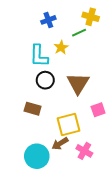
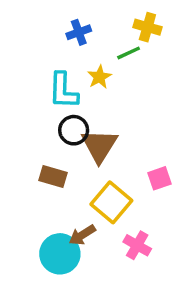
brown triangle: (78, 83) -> (99, 146), moved
yellow square: (68, 125) -> (111, 202), turned -35
brown arrow: (60, 144) -> (82, 235), moved

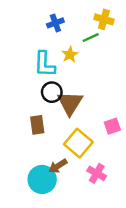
brown rectangle: (53, 177) -> (37, 125), turned 66

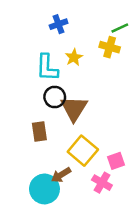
yellow cross: (104, 19) -> (110, 47), moved
green line: (91, 38) -> (120, 28), moved
pink square: (112, 126) -> (116, 161), moved

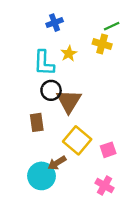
pink cross: (102, 183) -> (105, 185), moved

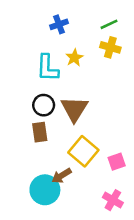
green line: (112, 26) -> (109, 24), moved
black circle: (51, 90) -> (44, 105), moved

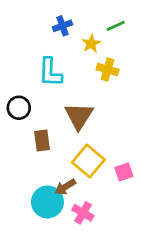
yellow cross: (110, 47) -> (108, 70), moved
yellow star: (74, 58) -> (91, 44), moved
black circle: (44, 105) -> (19, 108), moved
pink cross: (113, 200) -> (83, 213), moved

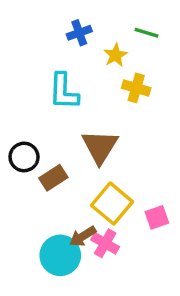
green line: (116, 26) -> (147, 33), turned 42
black circle: (19, 108) -> (24, 157), moved
brown rectangle: (42, 140) -> (53, 178), turned 65
pink cross: (83, 213) -> (105, 243), moved

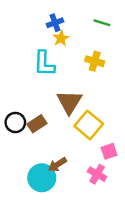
yellow star: (115, 55) -> (61, 38), moved
black circle: (24, 157) -> (15, 122), moved
yellow square: (112, 204) -> (89, 125), moved
pink cross: (105, 243) -> (97, 174), moved

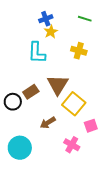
brown rectangle: (37, 124) -> (31, 92), moved
brown arrow: (57, 165) -> (48, 123), moved
pink cross: (97, 174) -> (72, 145), moved
cyan circle: (42, 178) -> (20, 148), moved

